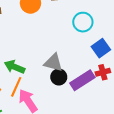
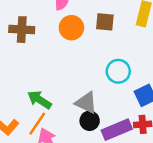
cyan circle: (83, 22) -> (118, 71), moved

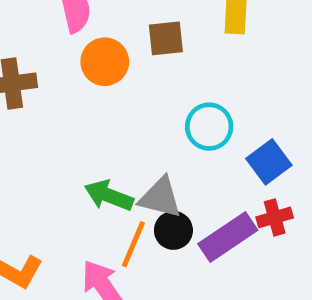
green arrow: (39, 100) -> (109, 196), moved
orange line: (37, 124) -> (133, 244), moved

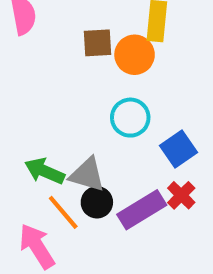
orange circle: (105, 62) -> (135, 55), moved
red cross: (275, 217) -> (181, 195), turned -32
orange line: (133, 244) -> (63, 212), turned -66

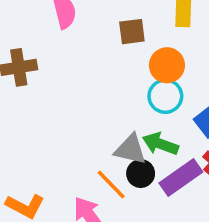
orange circle: (135, 55) -> (167, 65), moved
green arrow: (45, 171) -> (160, 144), moved

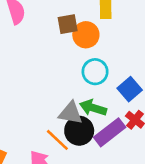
orange circle: (167, 65) -> (86, 35), moved
black circle: (141, 174) -> (79, 131), size x1.4

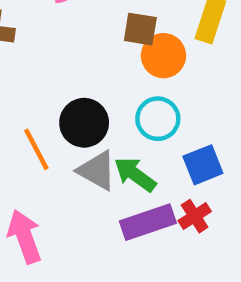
black circle: (79, 131) -> (84, 123), moved
orange line: (57, 140) -> (36, 149), moved

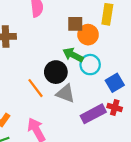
green arrow: (135, 174) -> (73, 55), moved
red cross: (195, 216) -> (115, 107), turned -32

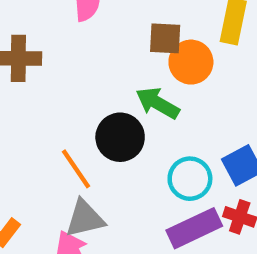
cyan circle: (90, 65) -> (190, 179), moved
gray triangle: (65, 93) -> (85, 219), moved, turned -36

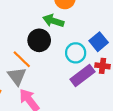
gray triangle: (85, 219) -> (17, 76), moved, turned -42

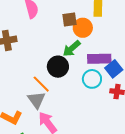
green arrow: (53, 21) -> (72, 49), turned -60
purple rectangle: (82, 75) -> (99, 59), moved, turned 35

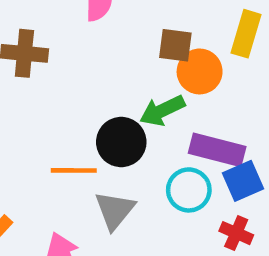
orange line: (41, 84) -> (74, 170), turned -60
gray triangle: (36, 100) -> (115, 210), moved

